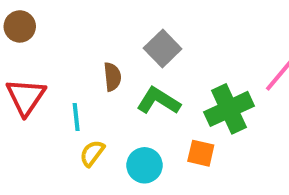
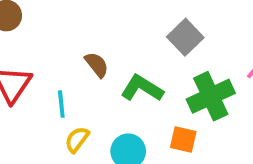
gray square: (163, 49) -> (185, 37), moved
brown semicircle: (112, 77) -> (97, 65), turned -32

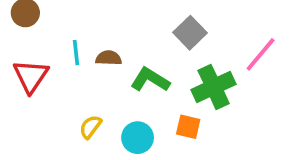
brown semicircle: (97, 65) -> (109, 58), turned -50
cyan line: (61, 104) -> (76, 53), moved

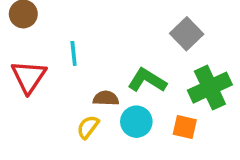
brown semicircle: (109, 58) -> (106, 98), moved
cyan circle: (138, 138) -> (136, 122), moved

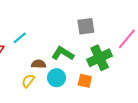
gray square: (187, 34) -> (86, 26), turned 36
cyan line: (74, 53) -> (20, 38), turned 56

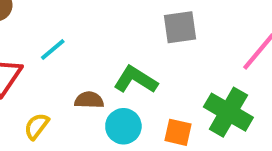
green cross: (100, 58) -> (228, 112), moved, turned -35
yellow semicircle: (28, 81) -> (37, 126), moved

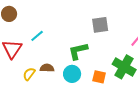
green L-shape: (136, 80) -> (78, 51), turned -45
brown semicircle: (89, 100) -> (47, 68), moved

